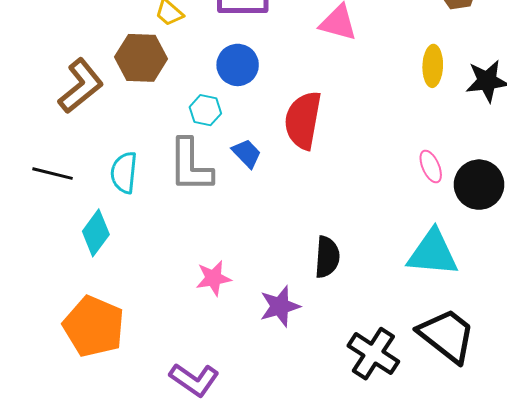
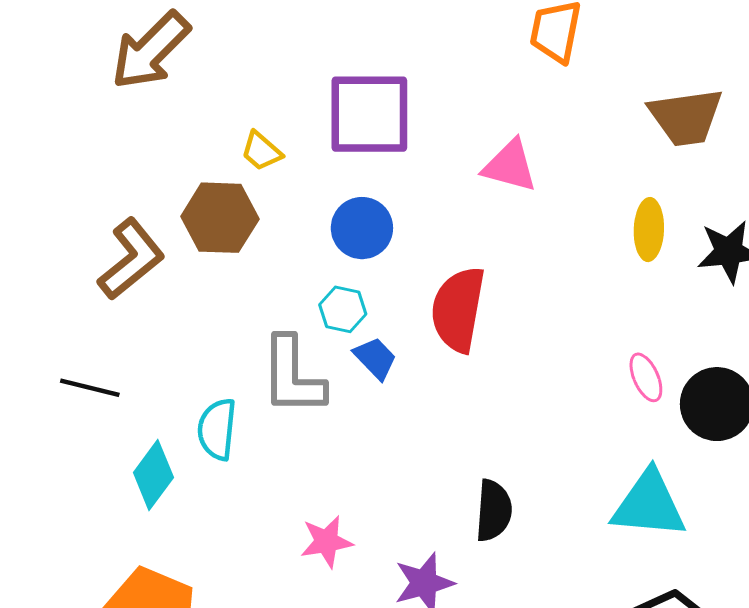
cyan hexagon: (205, 110) -> (343, 309), moved
cyan semicircle: (124, 173) -> (217, 429), moved

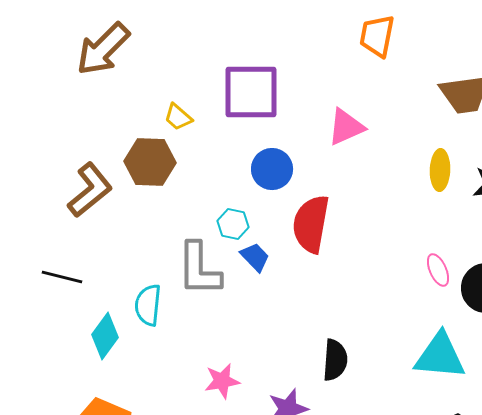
pink triangle: (510, 166) -> (346, 127), turned -39
blue circle: (362, 228) -> (272, 169), moved

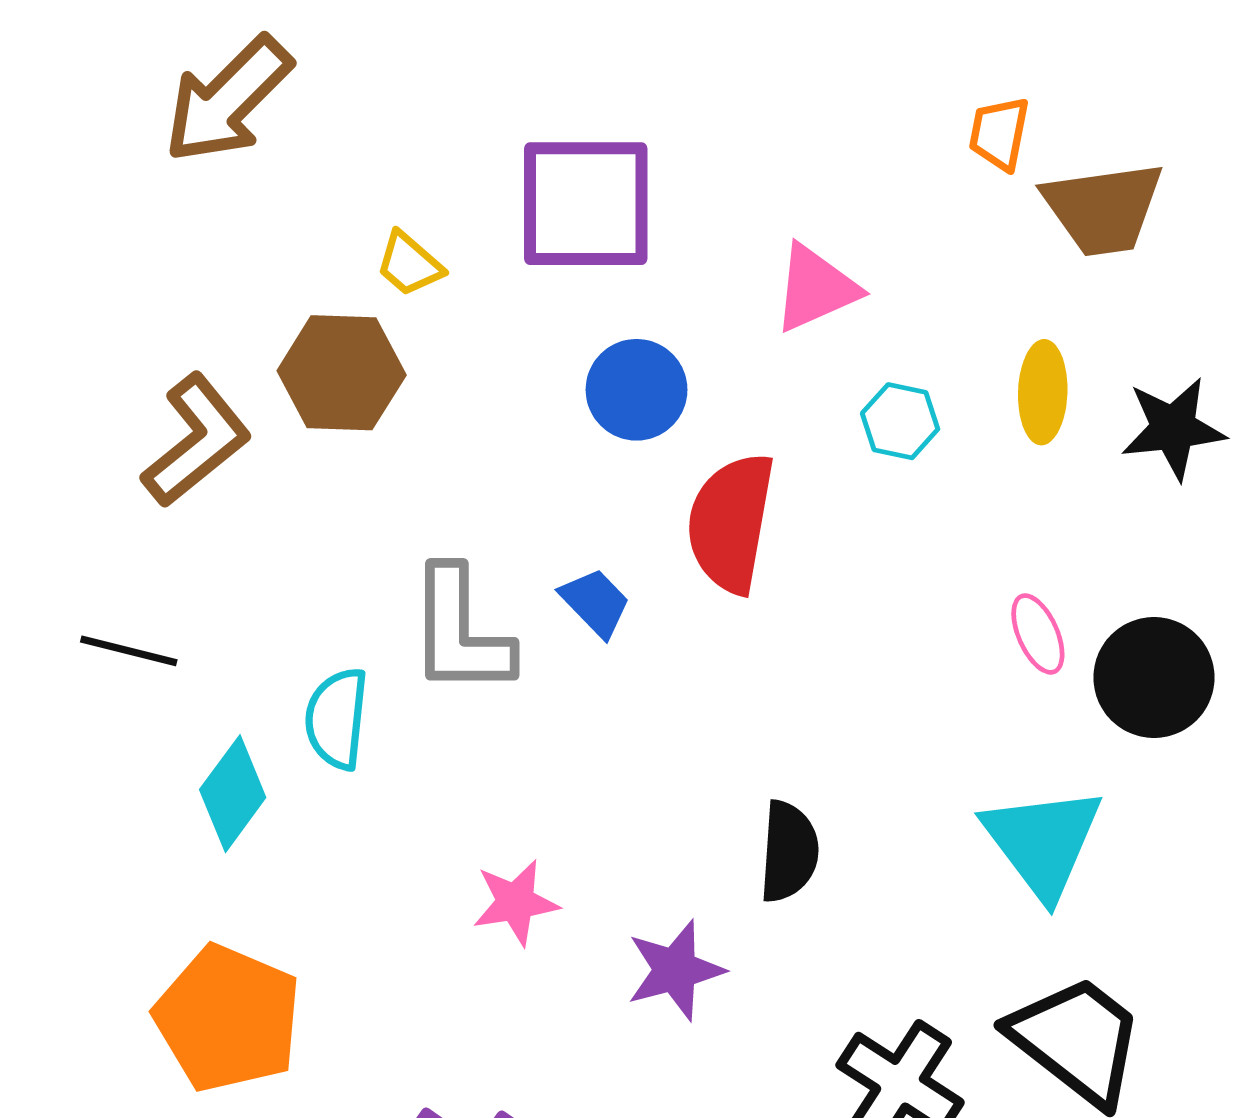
orange trapezoid: (377, 36) -> (999, 133), moved, size x0.7
cyan hexagon: (233, 224) -> (900, 421), moved
cyan triangle: (440, 356) -> (1043, 842), turned 48

